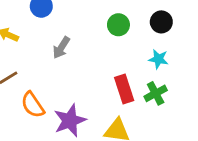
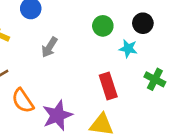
cyan star: (158, 59) -> (128, 49), moved
green cross: (156, 93) -> (155, 79), moved, turned -35

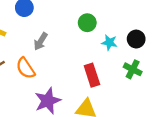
black circle: (143, 23) -> (136, 39), moved
orange semicircle: (23, 101) -> (25, 68), moved

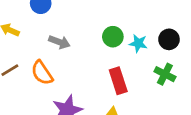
green circle: (87, 23) -> (113, 37), moved
gray arrow: (41, 41) -> (59, 42), turned -102

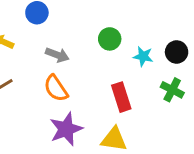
green circle: (113, 37) -> (110, 39), moved
orange semicircle: (42, 73) -> (56, 88), moved

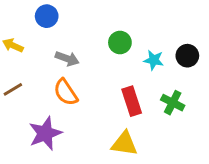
green cross: (172, 90) -> (173, 103), moved
purple star: (66, 129) -> (45, 133), moved

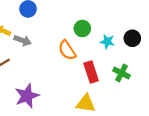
gray arrow: (67, 59) -> (23, 40), moved
orange semicircle: (66, 92) -> (67, 50), moved

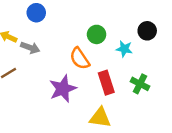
black circle: (132, 38) -> (147, 31), moved
purple star: (27, 96) -> (63, 89), moved

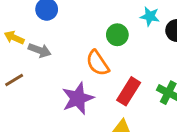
cyan star: (124, 49) -> (150, 16), moved
red rectangle: (106, 83) -> (129, 91), turned 50

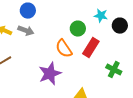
gray arrow: (40, 50) -> (26, 31), moved
red rectangle: (129, 91) -> (91, 48), moved

